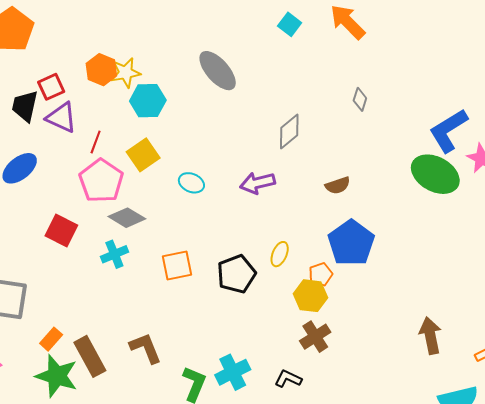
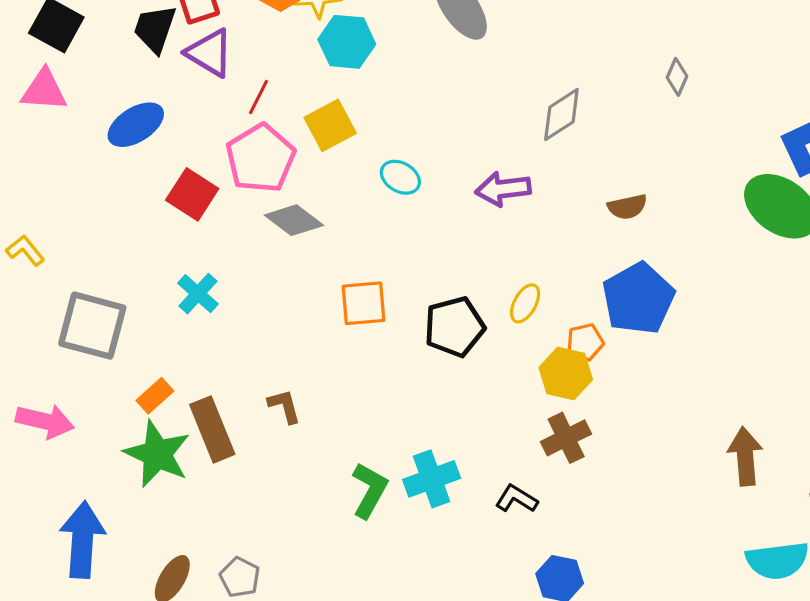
red square: (61, 231) -> (192, 194), moved
cyan cross: (114, 254) -> (198, 294), moved, turned -32
brown L-shape: (146, 348) -> (284, 406), moved, size x0.7

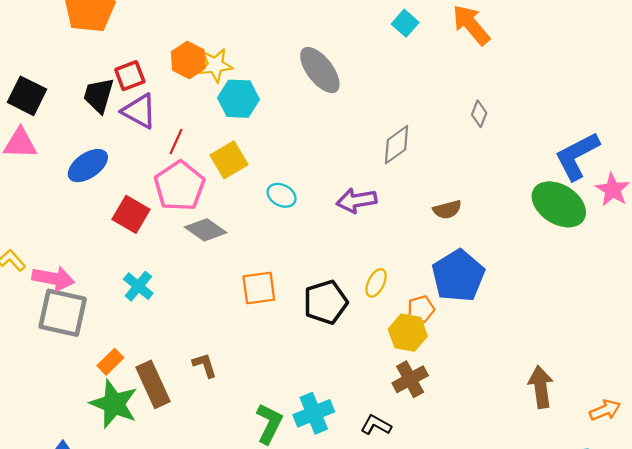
pink arrow: (45, 421) -> (53, 278), moved

